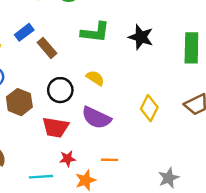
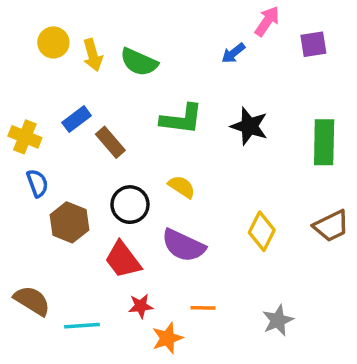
red trapezoid: (55, 127) -> (123, 260), turned 44
cyan line: (41, 177) -> (82, 326), moved
gray star: (169, 178) -> (278, 320), moved

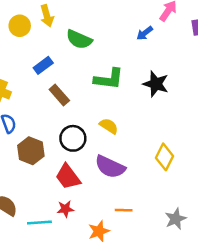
yellow arrow: (93, 55) -> (47, 16), moved
blue rectangle: (77, 119) -> (43, 65), moved
red star: (141, 306) -> (65, 209), moved

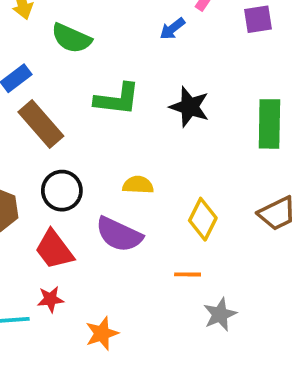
brown rectangle: (59, 95) -> (41, 124), size x1.4
yellow semicircle: (109, 126) -> (138, 185), moved, turned -30
orange line: (124, 210) -> (188, 274), moved

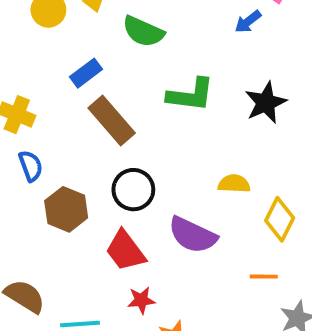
black star: (189, 107) -> (266, 103), turned 30
yellow semicircle: (138, 185) -> (234, 184), moved
red star: (50, 299) -> (141, 300), moved

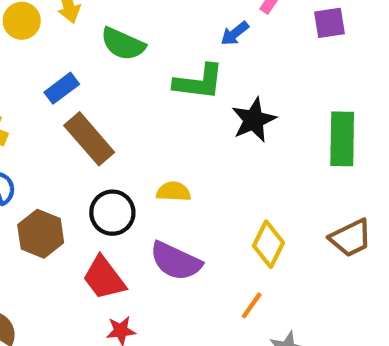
green L-shape: (191, 95) -> (199, 82), moved
yellow semicircle: (234, 184) -> (174, 192), moved
orange line: (264, 277) -> (252, 305), turned -56

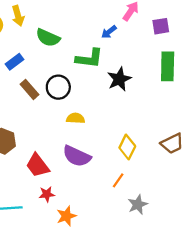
brown rectangle: (89, 139) -> (30, 89), size x0.7
green rectangle: (342, 139) -> (168, 66), moved
black circle: (112, 213) -> (58, 87), moved

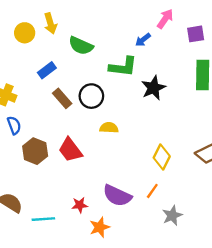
purple semicircle: (77, 156) -> (117, 196), moved
red trapezoid: (38, 165) -> (70, 150), moved

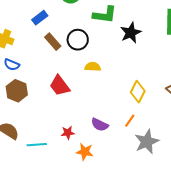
blue semicircle: (14, 125) -> (12, 65), turned 133
brown hexagon: (35, 151) -> (17, 91), moved
purple semicircle: (117, 196) -> (100, 125), size x0.7
gray star: (172, 216) -> (147, 142), size x1.4
orange star: (100, 227) -> (85, 152), turned 30

